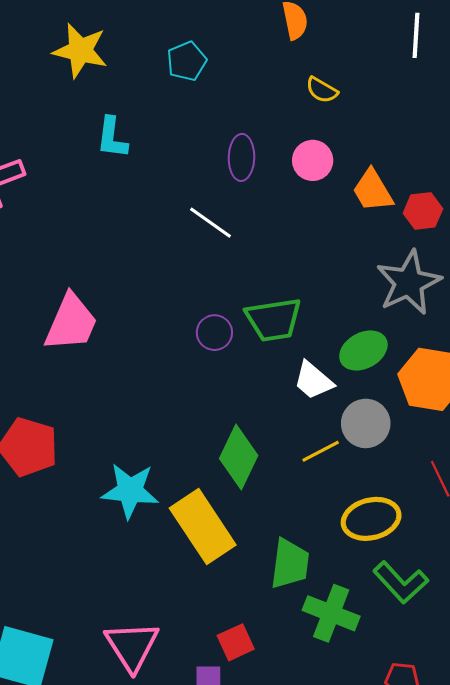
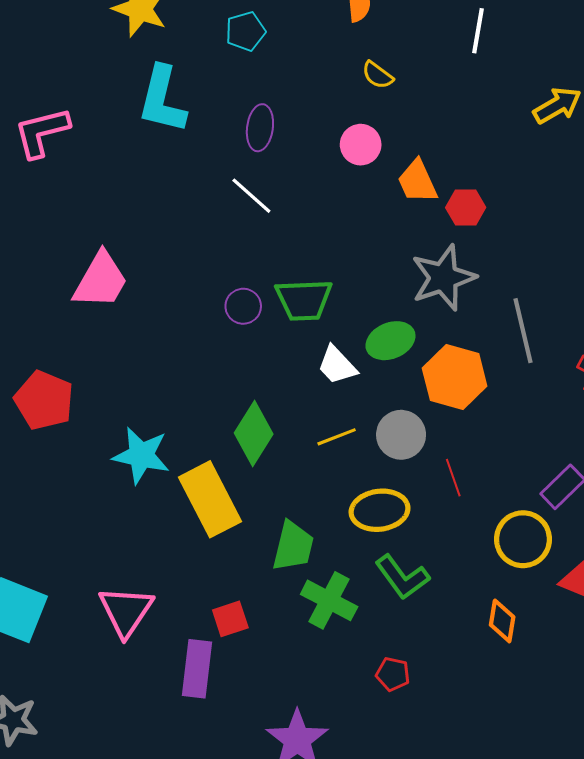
cyan L-shape: (112, 138) -> (162, 100), size x1.6
purple ellipse: (241, 157) -> (260, 128), moved
gray circle: (366, 423) -> (401, 435), moved

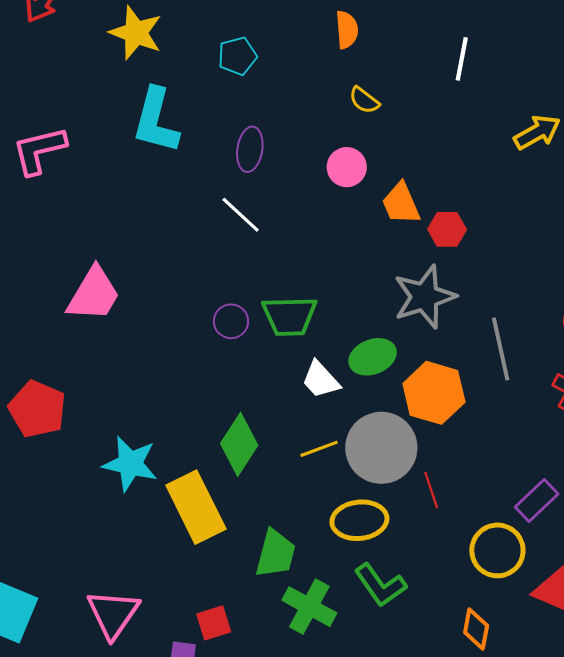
gray circle: (401, 435) -> (381, 448), size x1.5

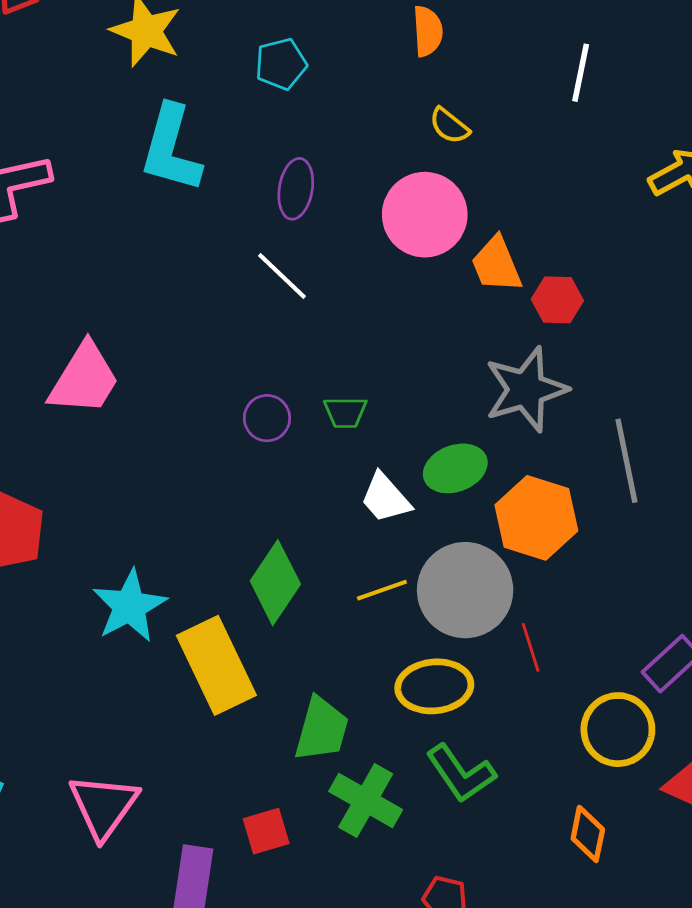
pink circle: (347, 167) -> (425, 215), size x1.6
green trapezoid: (290, 316) -> (345, 412), size x0.6
cyan star: (130, 464) -> (130, 606), turned 30
red square: (214, 623) -> (266, 831), moved

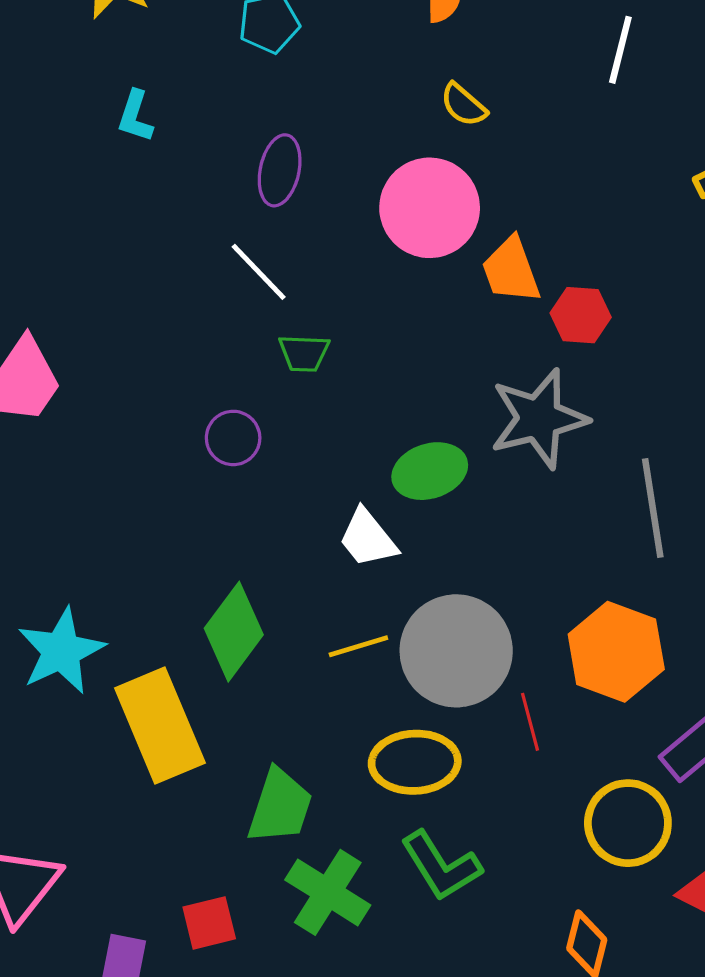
cyan L-shape: (171, 149) -> (135, 116), size x0.5
green trapezoid: (345, 412) -> (304, 353), moved
green ellipse: (455, 468) -> (430, 471), moved
orange hexagon: (536, 518) -> (616, 652), moved

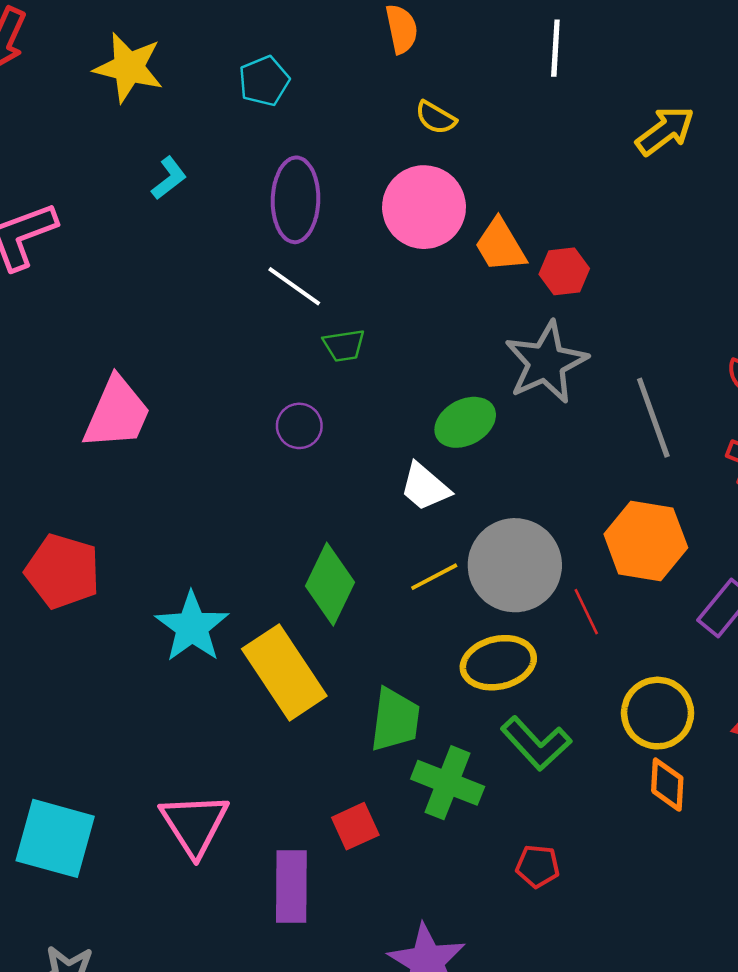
cyan L-shape: (135, 116) -> (169, 178), turned -135
purple ellipse: (280, 170) -> (296, 200), size x1.4
yellow circle: (628, 823) -> (658, 713), moved

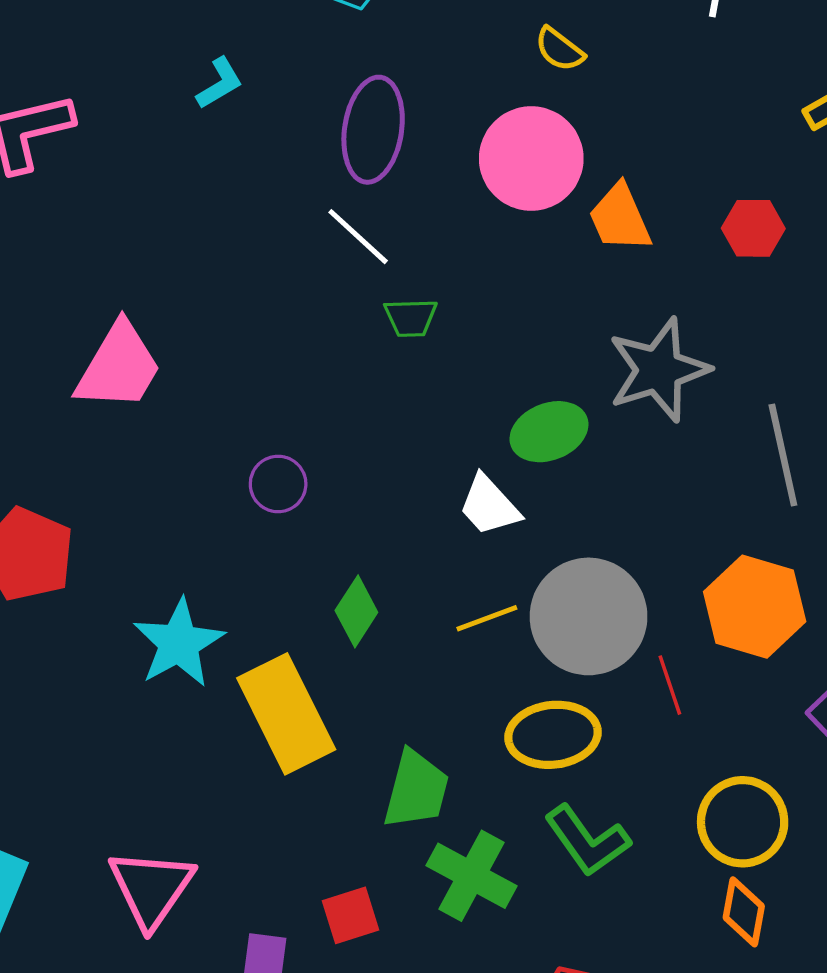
red hexagon: (564, 271) -> (753, 228), moved
purple circle: (299, 426) -> (278, 484), moved
green diamond: (330, 584) -> (356, 611), size x0.7

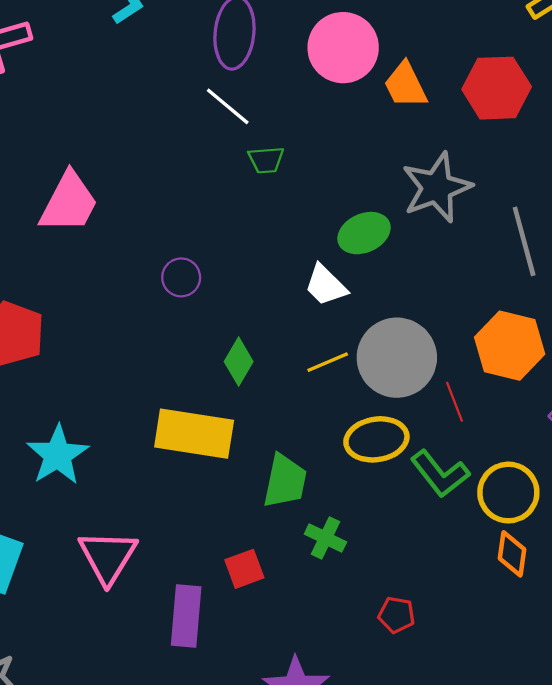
red hexagon: (753, 228) -> (497, 88), size x1.6
cyan star: (179, 643) -> (58, 455), moved
yellow rectangle: (286, 714) -> (194, 434), turned -52
green L-shape: (587, 841) -> (440, 474), moved
green cross: (472, 876) -> (325, 538), size x0.7

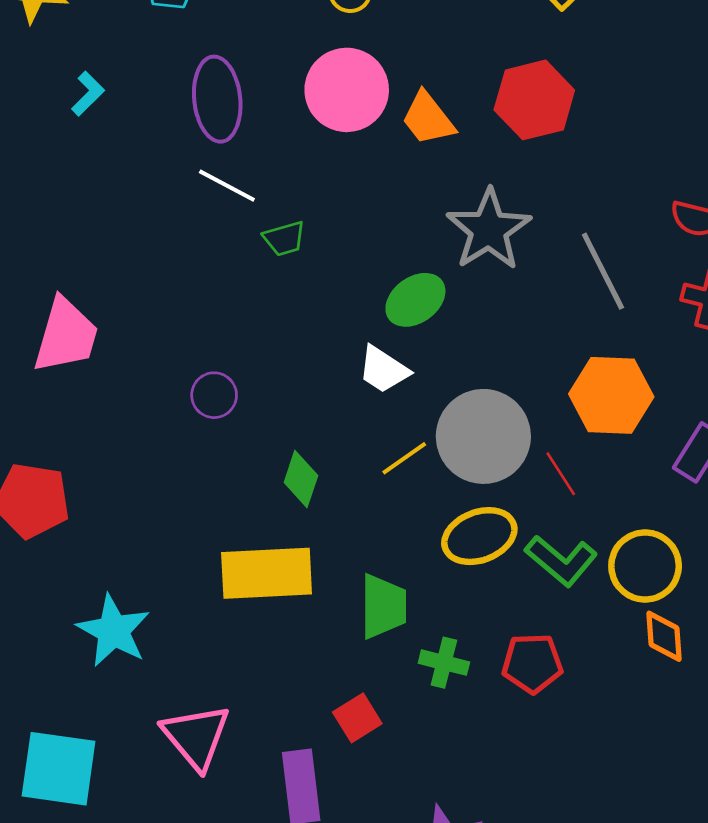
red pentagon: (397, 615) -> (532, 663), moved, size x1.4

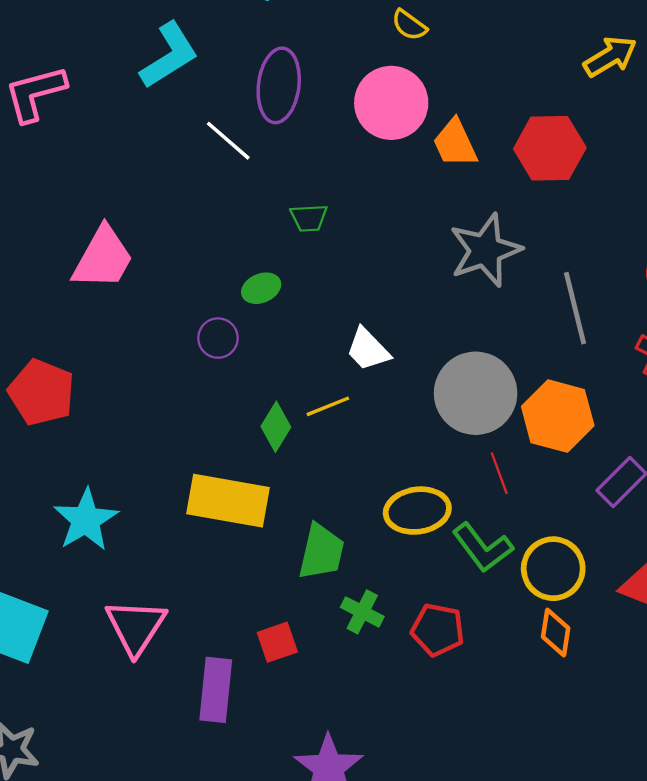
cyan L-shape: (88, 94) -> (169, 55), size x1.8
white line: (227, 186) -> (228, 141), moved
green ellipse: (415, 300) -> (261, 288), moved, size x0.7
gray circle: (483, 436) -> (476, 393), moved
yellow line: (404, 458) -> (328, 406), moved

